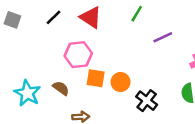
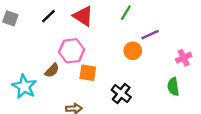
orange circle: (121, 82) -> (133, 51), moved
brown semicircle: (61, 88) -> (52, 70), moved, turned 98
black cross: (147, 101) -> (121, 94), moved

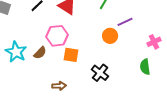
cyan star: (24, 87) -> (16, 52), moved

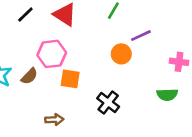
pink cross: (154, 42) -> (179, 62), turned 32
green semicircle: (145, 67) -> (167, 95), turned -84

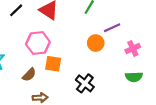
pink cross: (179, 62) -> (133, 48), moved, turned -32
brown semicircle: (29, 76) -> (29, 75), moved

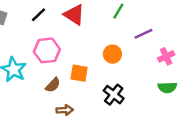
pink hexagon: (38, 43) -> (47, 50), moved
orange circle: (96, 43) -> (112, 54), moved

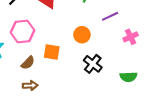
green semicircle: (167, 87) -> (128, 77), moved
black cross: (114, 95) -> (93, 64), moved
brown arrow: (65, 110) -> (30, 86), moved

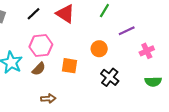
brown semicircle: (28, 63) -> (39, 69), moved
green semicircle: (128, 77) -> (153, 82), moved

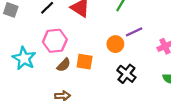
purple line: (127, 31) -> (134, 32), moved
brown semicircle: (39, 69) -> (64, 65), moved

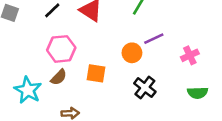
cyan star: (24, 58) -> (28, 90), moved
brown semicircle: (64, 65) -> (59, 77), moved

